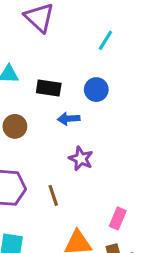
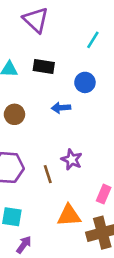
black rectangle: (49, 88) -> (44, 66), moved
purple star: (81, 159) -> (72, 160), moved

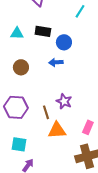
blue circle: (85, 82) -> (64, 42), moved
orange triangle: (69, 215) -> (57, 130), moved

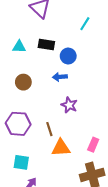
purple star: (64, 101) -> (69, 105), moved

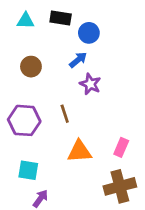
blue arrow: (60, 77) -> (78, 60), turned 144
purple star: (69, 105) -> (90, 84), moved
brown line: (49, 129) -> (65, 114), moved

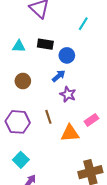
pink rectangle: (121, 147) -> (91, 120), moved, turned 32
orange triangle: (79, 151) -> (70, 133), moved
cyan square: (28, 170) -> (21, 160), turned 35

